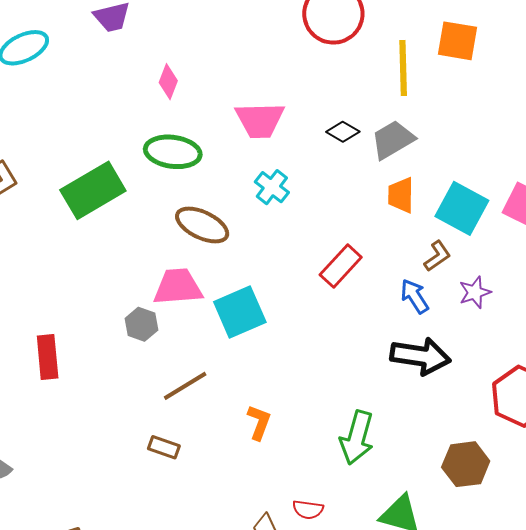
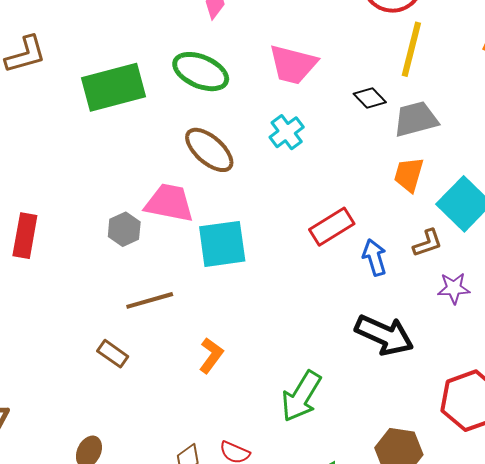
yellow line: (403, 68) -> (411, 49), moved
blue arrow: (415, 296) -> (375, 257), moved

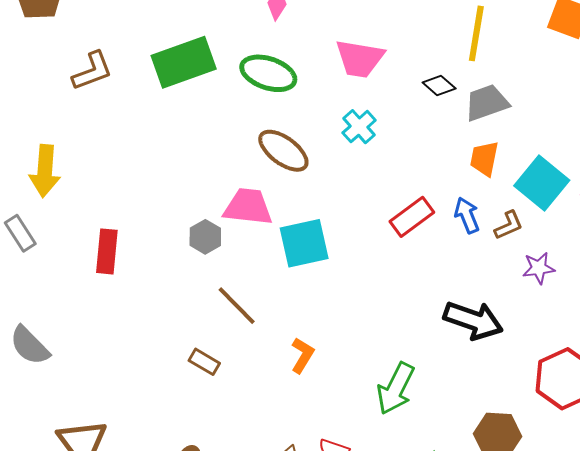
green rectangle: (113, 87) -> (184, 62), moved
blue arrow: (375, 257) -> (467, 215), moved
brown line: (150, 300) -> (237, 306), turned 66

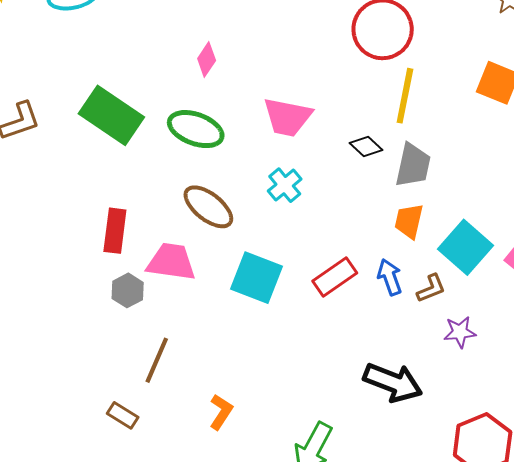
green rectangle: (184, 62) -> (111, 115), turned 52
gray trapezoid: (487, 103) -> (413, 165), turned 120
cyan square: (304, 243) -> (257, 278), moved, turned 32
red rectangle: (107, 251) -> (115, 231), moved
brown line: (237, 306) -> (157, 360), turned 66

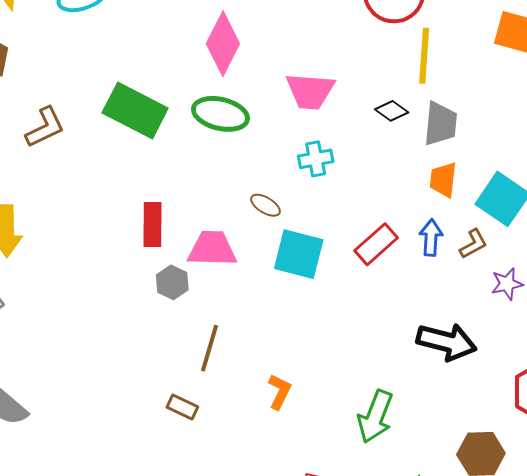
pink diamond: (207, 60) -> (223, 44), size x1.8
cyan cross: (285, 185) -> (316, 159), turned 36
brown ellipse: (208, 207) -> (265, 205), moved, size x0.6
blue arrow: (390, 277) -> (431, 238), turned 30

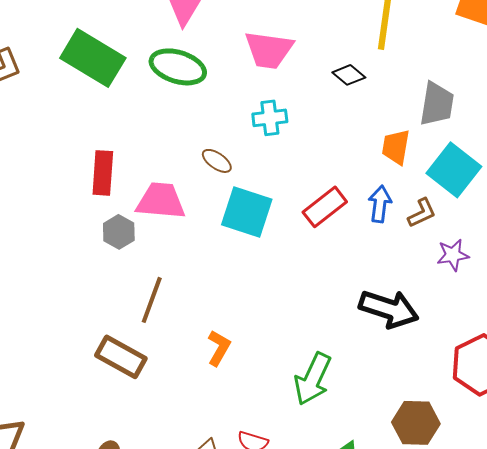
gray trapezoid: (441, 124) -> (437, 104), moved
brown rectangle: (182, 407) -> (121, 357), size x1.6

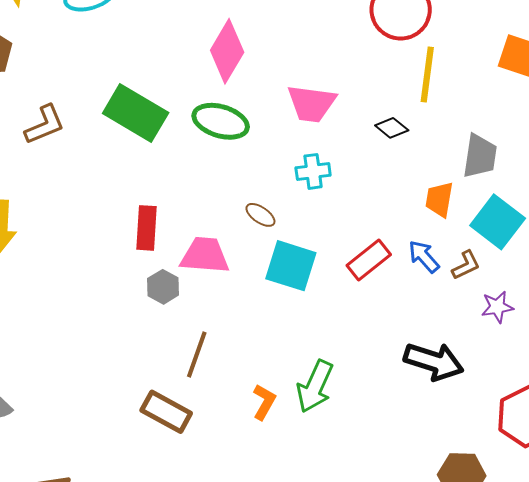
blue arrow: (380, 204) -> (424, 257), turned -48
green arrow: (313, 379) -> (315, 386), moved

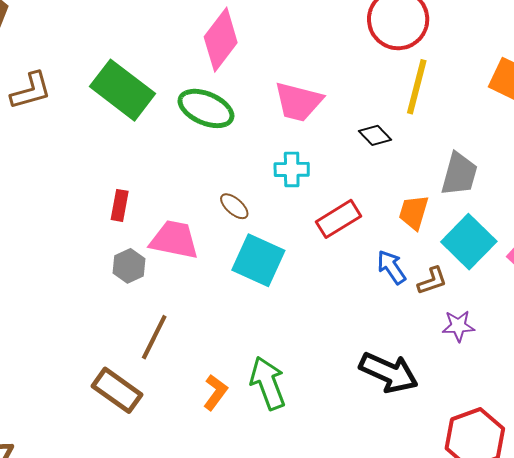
red rectangle: (147, 228) -> (120, 205), size x0.7
red rectangle: (369, 260) -> (338, 219), moved
green arrow: (315, 386) -> (268, 383), turned 128

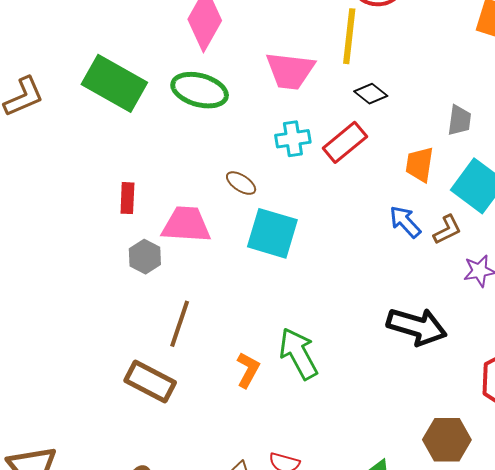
yellow line: (417, 87) -> (349, 36), moved
gray trapezoid: (459, 174) -> (459, 120), size x0.7
red rectangle: (338, 219) -> (345, 142), moved

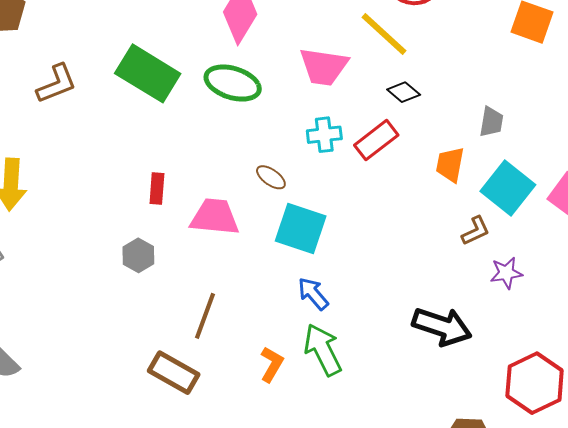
yellow line: (349, 36) -> (384, 34), turned -56
blue arrow: (405, 222) -> (313, 294), moved
gray hexagon: (145, 257) -> (138, 255), moved

